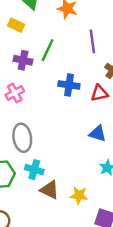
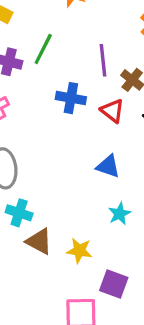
purple line: (92, 41) -> (103, 60), moved
red triangle: (99, 93) -> (112, 111), turned 48

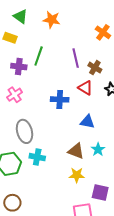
blue cross: (71, 98) -> (60, 99), moved
brown triangle: (39, 241) -> (76, 151), moved

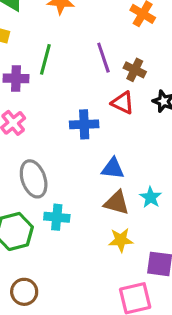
blue triangle: (87, 122) -> (113, 168), moved

